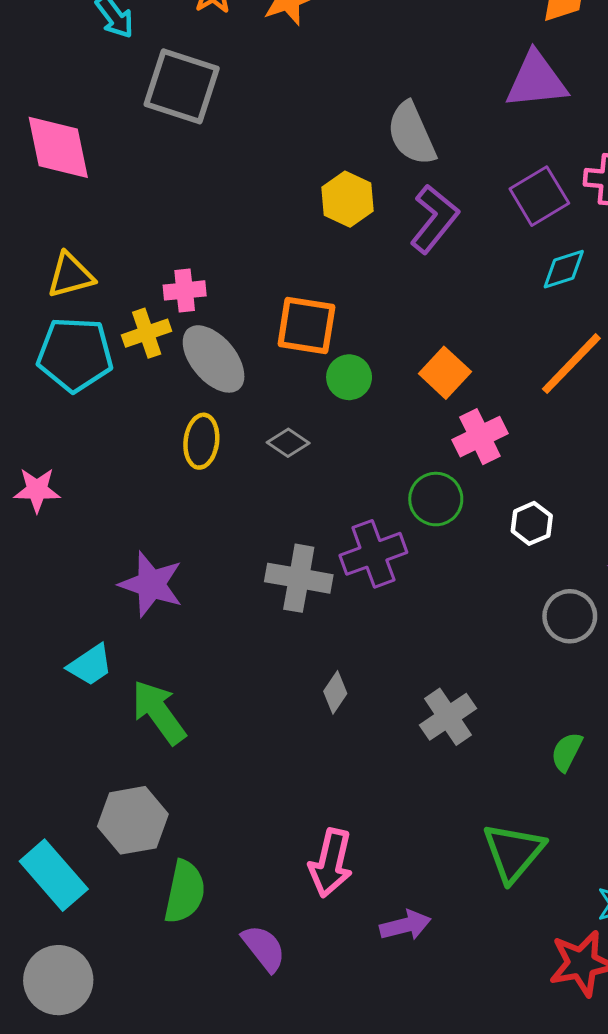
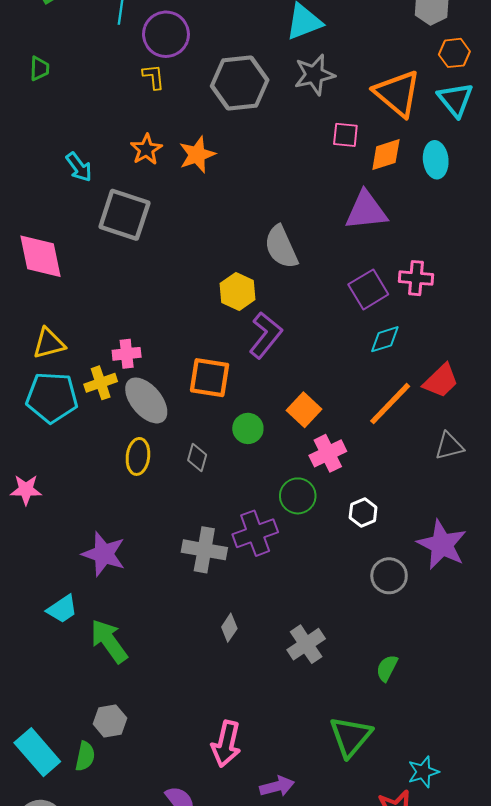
purple L-shape: (434, 219) -> (266, 335), moved
green circle: (349, 377) -> (248, 428), moved
gray diamond: (288, 443) -> (197, 458), turned 72
gray hexagon: (133, 820) -> (110, 721), moved, size x0.7
green semicircle: (185, 892) -> (85, 756), moved, size x0.7

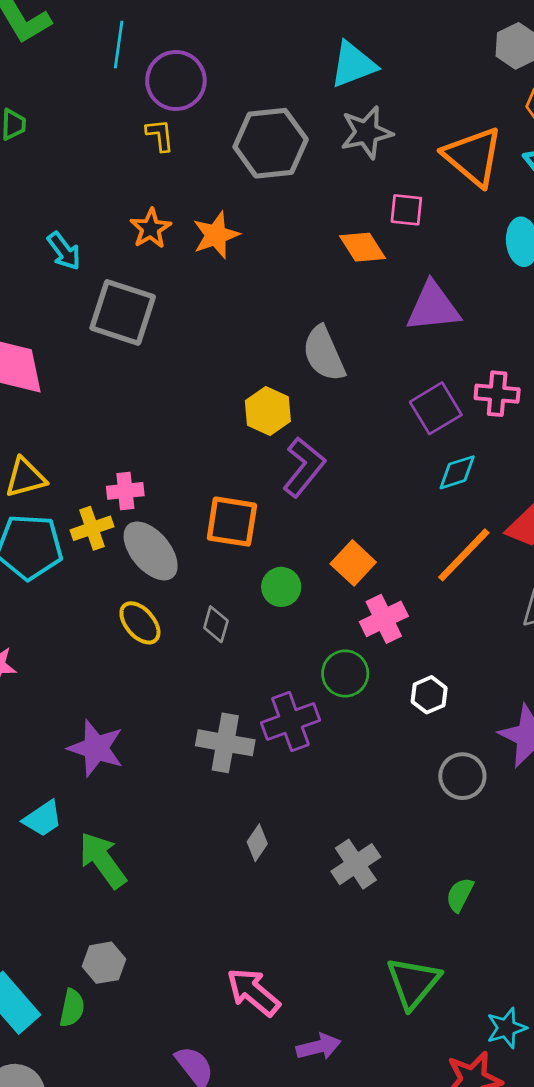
orange diamond: (386, 155) -> (362, 247), moved, turned 75
yellow ellipse: (138, 456) -> (140, 623), turned -48
pink arrow: (226, 744) -> (253, 992), turned 117

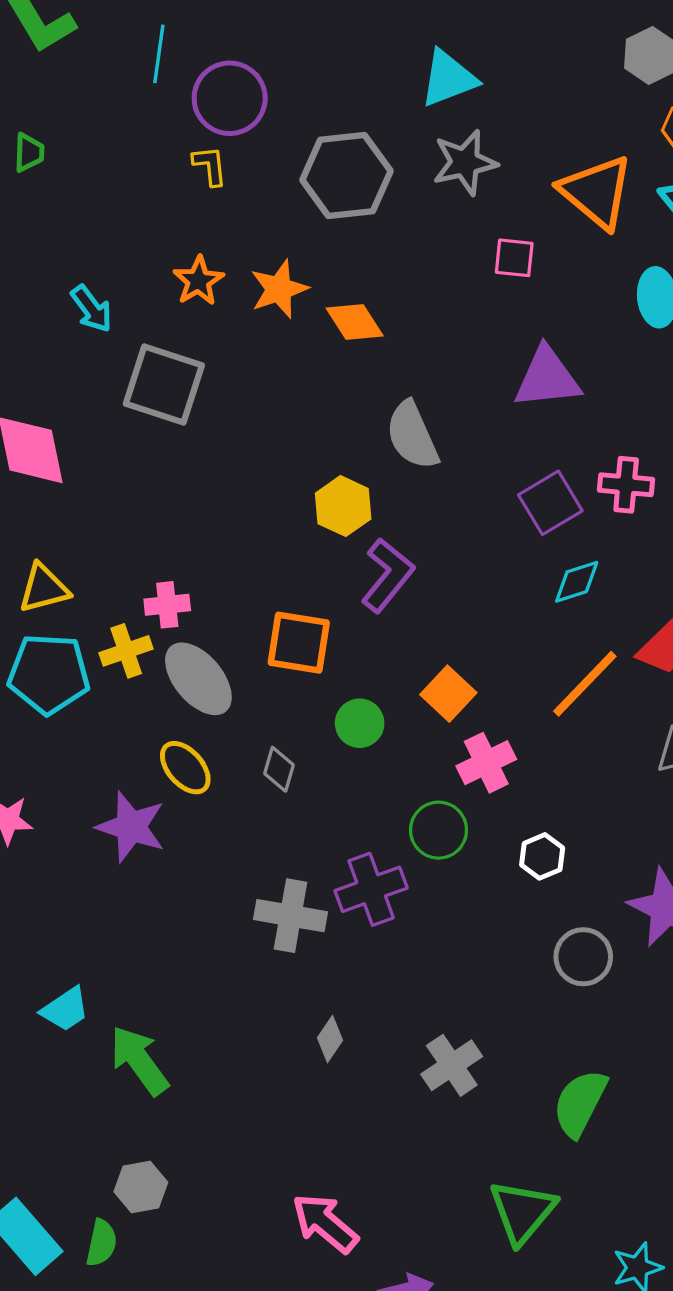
orange diamond: (362, 247) -> (355, 322), moved
purple star: (96, 748) -> (131, 827), moved
green semicircle: (460, 895) -> (580, 1103), size x1.6

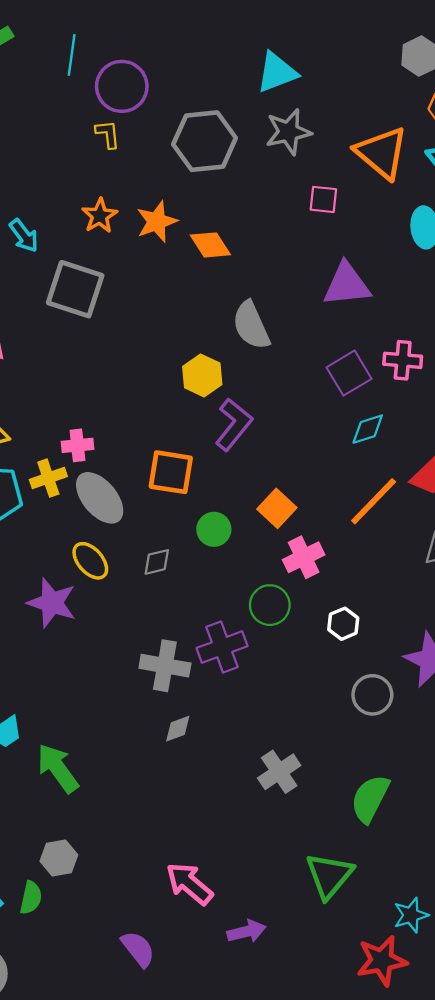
gray diamond: (279, 769) -> (157, 562), turned 60
gray diamond: (330, 1039) -> (178, 729), moved, turned 36

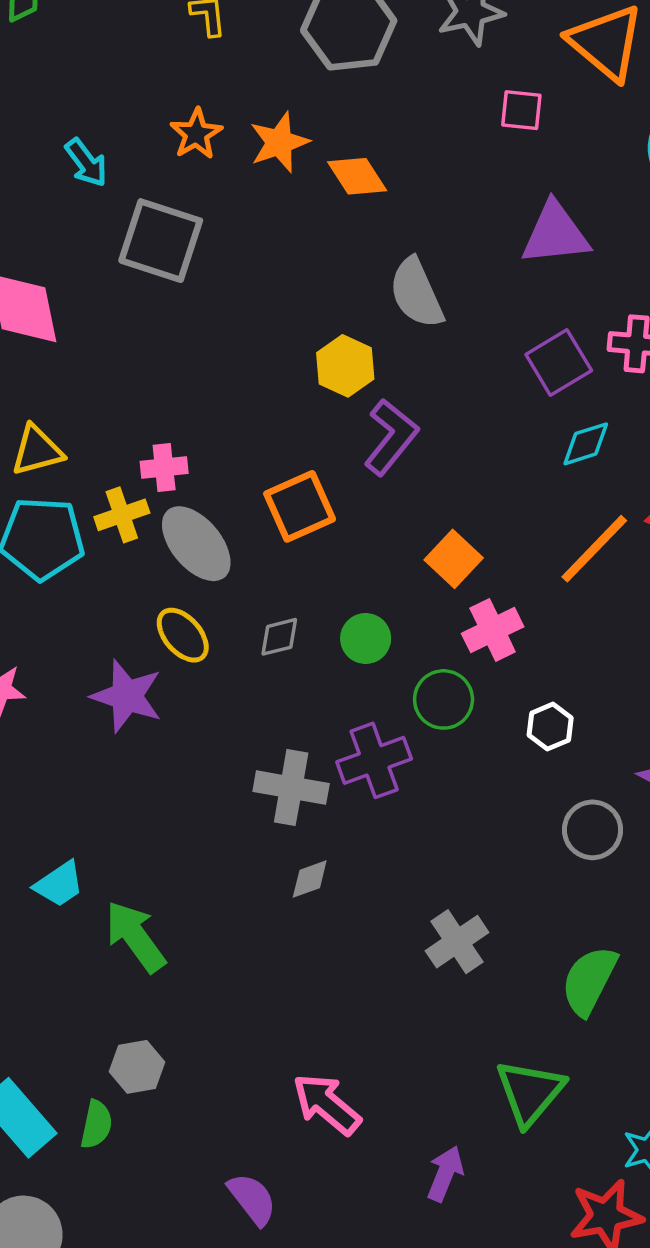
orange square: (171, 472) -> (300, 506), turned -33
green circle: (214, 529) -> (366, 638), moved
purple arrow: (247, 931) -> (445, 1174), moved, turned -54

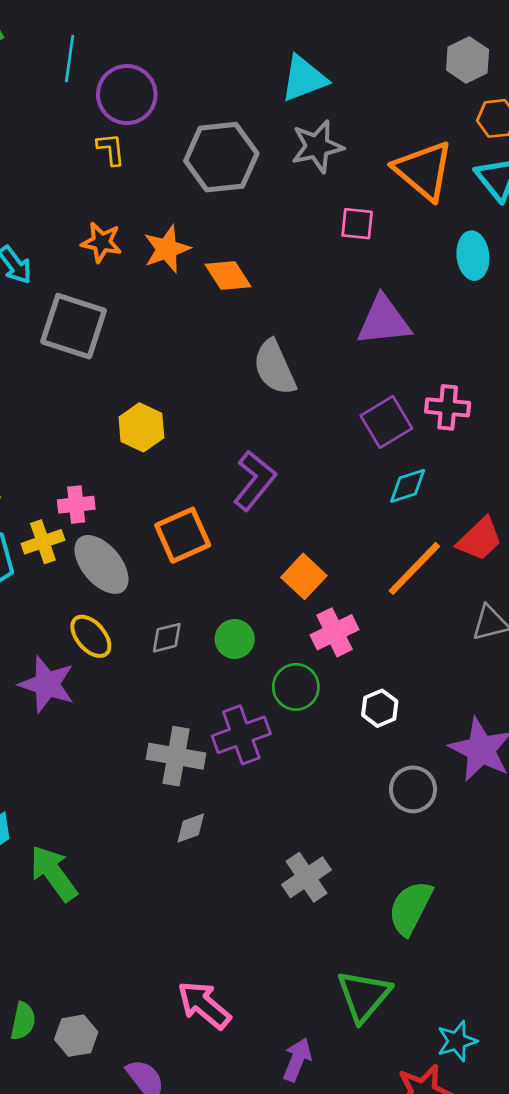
orange star: (196, 134) -> (102, 242), turned -30
yellow hexagon: (345, 366) -> (141, 427), moved
gray hexagon: (137, 1067) -> (76, 1036), moved

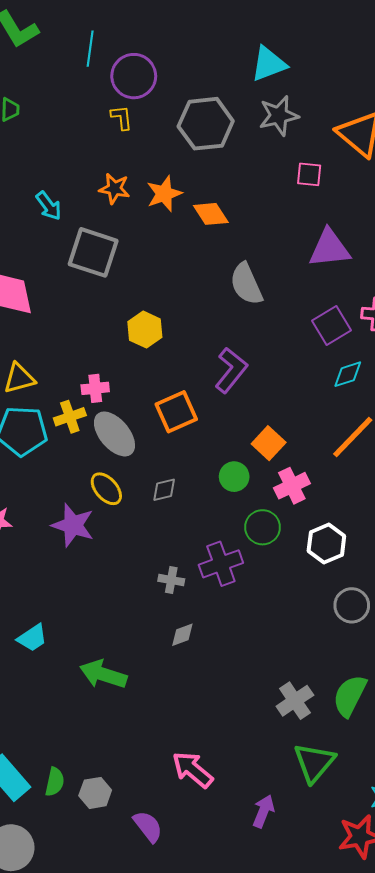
green circle: (235, 639) -> (234, 477), moved
white hexagon: (380, 708) -> (326, 544), size x1.4
gray cross: (176, 756) -> (171, 580), size x0.6
green arrow: (54, 873) -> (103, 674), moved, turned -36
gray cross: (307, 877) -> (295, 701), moved

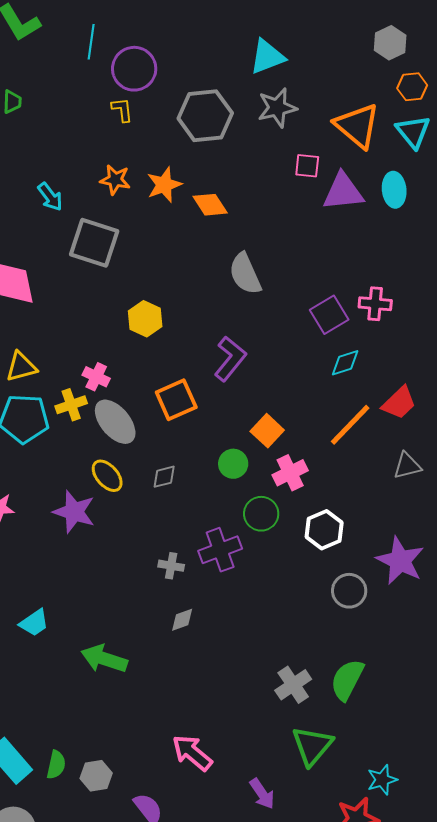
purple triangle: (329, 248) -> (343, 192), moved
pink cross: (95, 388) -> (96, 377), turned 32
purple arrow: (264, 811) -> (262, 794), turned 124

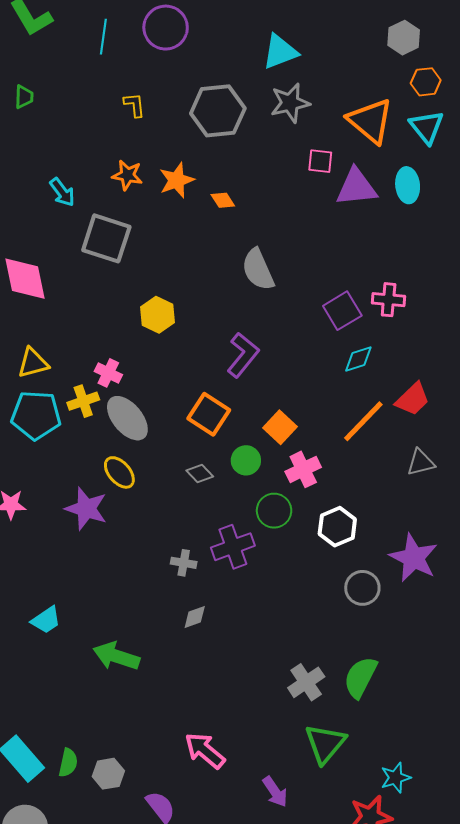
purple circle: (134, 69) -> (166, 28), moved
orange diamond: (210, 205) -> (223, 200), size x0.7
orange square: (176, 400) -> (209, 414), moved, turned -33
gray diamond: (164, 477) -> (200, 473), moved, turned 60

